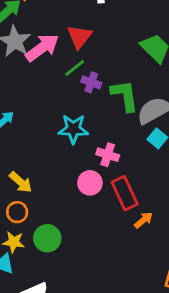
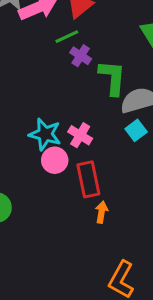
cyan star: (73, 129) -> (45, 134), moved
orange arrow: (144, 220) -> (102, 212), turned -54

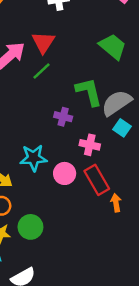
purple cross: (81, 56) -> (63, 117), moved
cyan star: (45, 134) -> (34, 158), moved
pink cross: (80, 135) -> (90, 145), moved

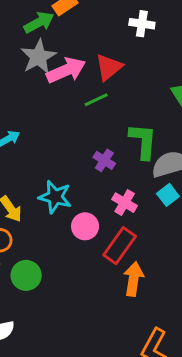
red rectangle: (97, 180) -> (120, 246), turned 48
orange arrow: (116, 203) -> (133, 279), size x1.5

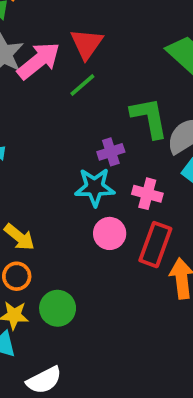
purple cross: (104, 160) -> (111, 152), turned -35
cyan star: (55, 197) -> (95, 187), moved

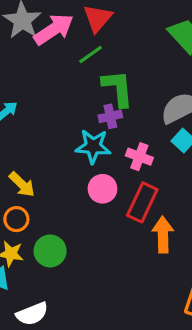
green L-shape: (149, 118) -> (118, 88), moved

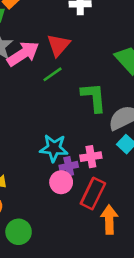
green L-shape: (118, 88) -> (94, 97), moved
purple cross: (110, 116) -> (69, 166), moved
pink cross: (139, 157) -> (91, 157), turned -30

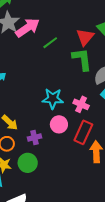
red triangle: (58, 45) -> (85, 37), moved
pink cross: (91, 157) -> (81, 104), turned 35
purple cross: (69, 166) -> (35, 138), moved

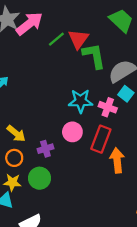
red triangle: (85, 37) -> (78, 39), moved
cyan star: (53, 99) -> (81, 101), moved
pink cross: (81, 104) -> (108, 107), moved

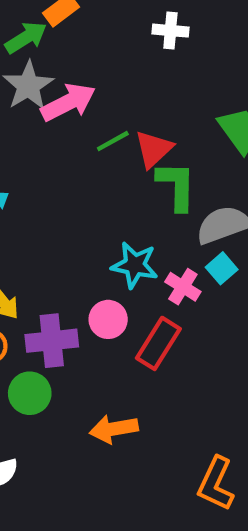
purple cross: (45, 149) -> (52, 341), size x1.6
orange arrow: (117, 160) -> (114, 429), moved, turned -105

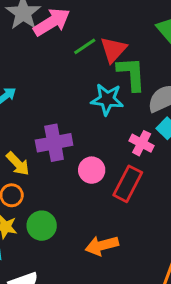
cyan star: (135, 265) -> (107, 99), moved
purple cross: (52, 341) -> (54, 143), moved

